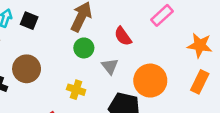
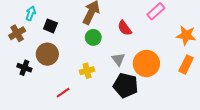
black square: (29, 21) -> (50, 26), moved
gray triangle: (110, 66) -> (118, 59), moved
yellow cross: (76, 90) -> (87, 71), turned -32

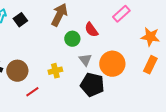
black square: (50, 26) -> (20, 20), moved, turned 32
green circle: (93, 37) -> (72, 39), moved
brown circle: (47, 54) -> (17, 71), moved

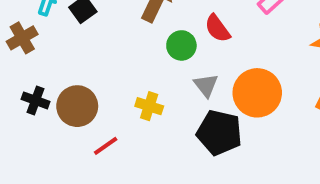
yellow cross: (55, 71) -> (149, 106), turned 32

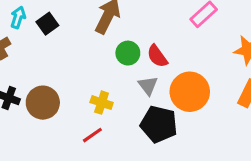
red semicircle: (217, 28) -> (157, 56), moved
red line: (106, 146) -> (92, 135), moved

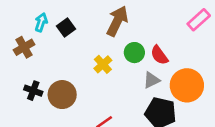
gray triangle: (148, 86) -> (151, 80), turned 42
yellow cross: (102, 103) -> (103, 64), moved, turned 30

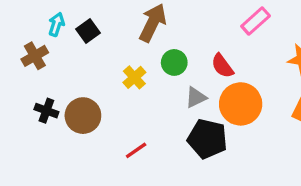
red semicircle: (159, 55) -> (222, 66), moved

